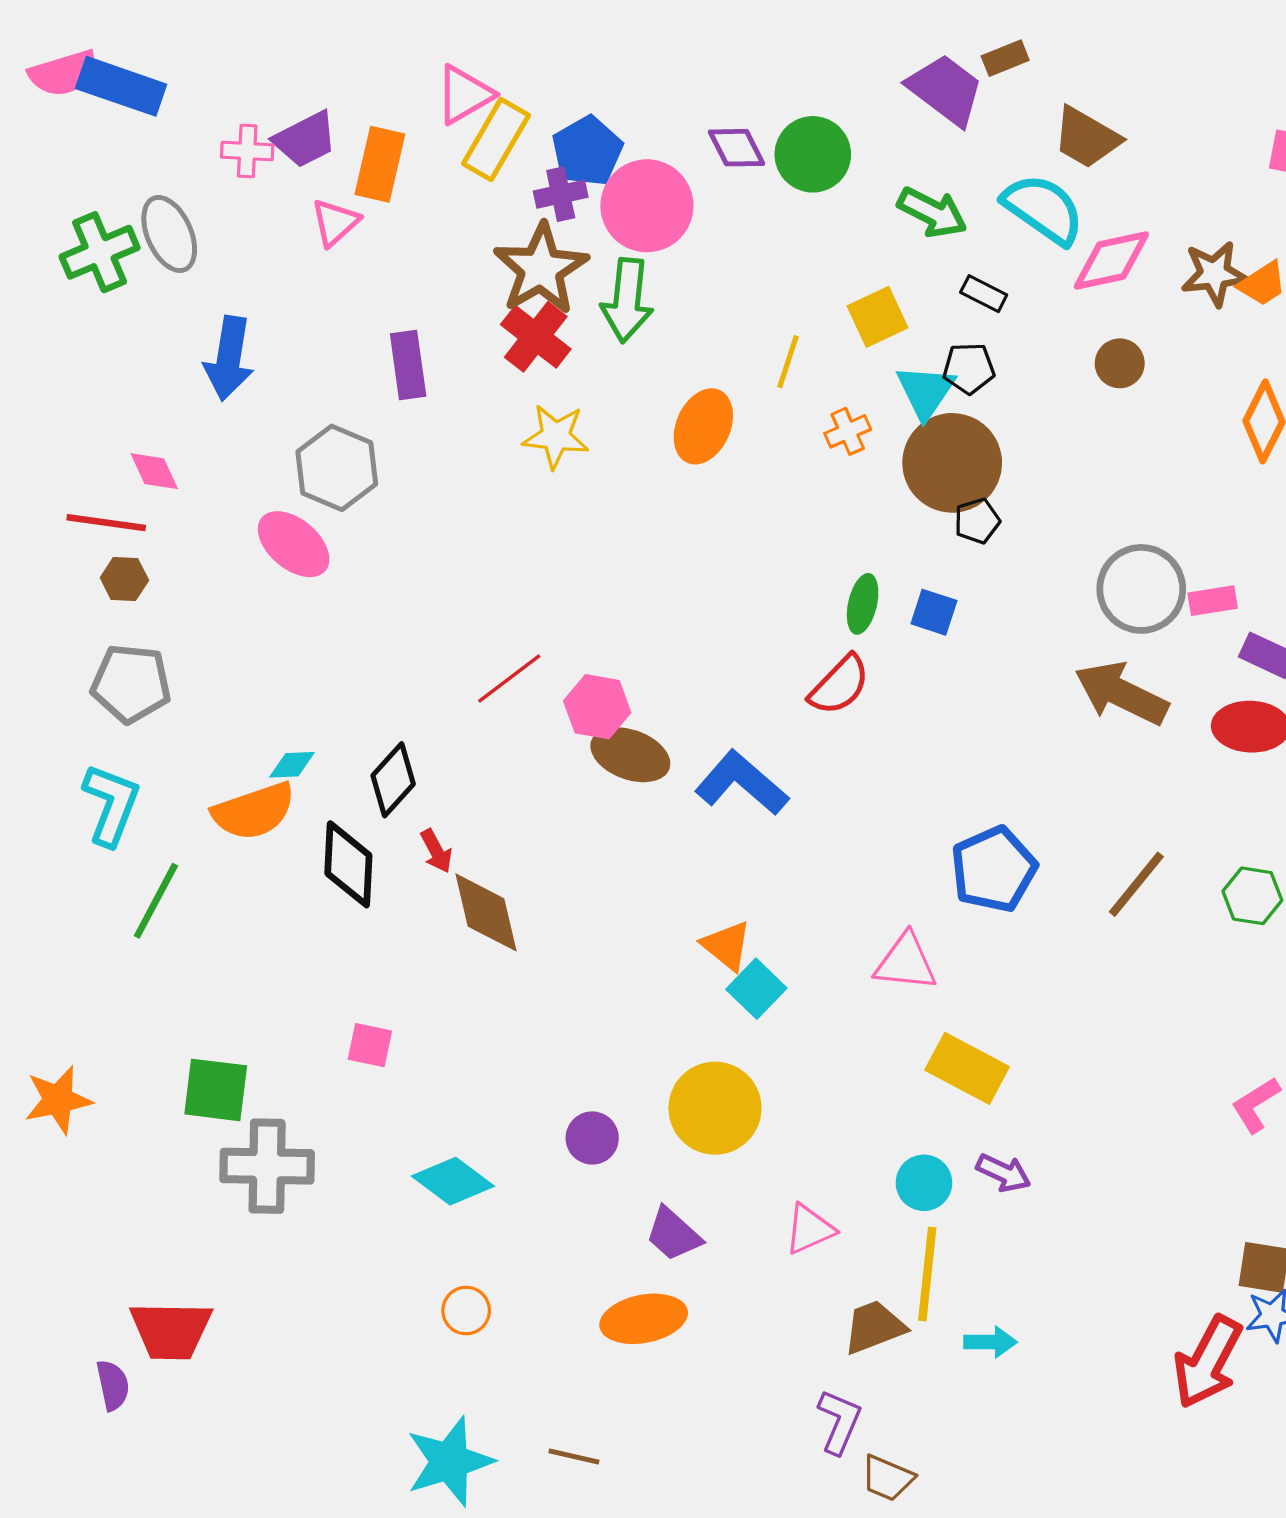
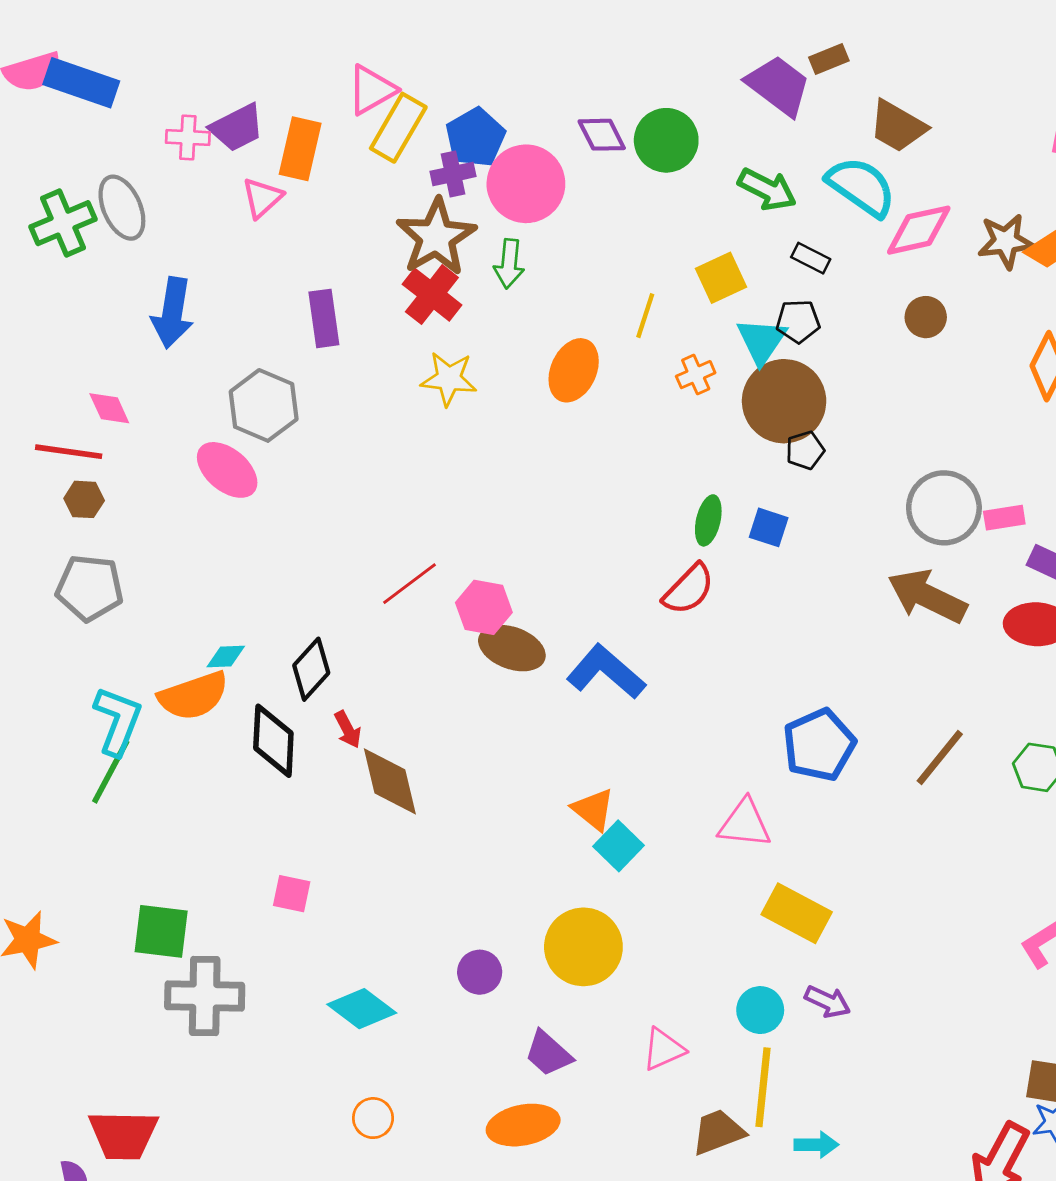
green arrow: (627, 300) -> (509, 264), size x0.7
cyan L-shape: (111, 805) -> (118, 721), moved

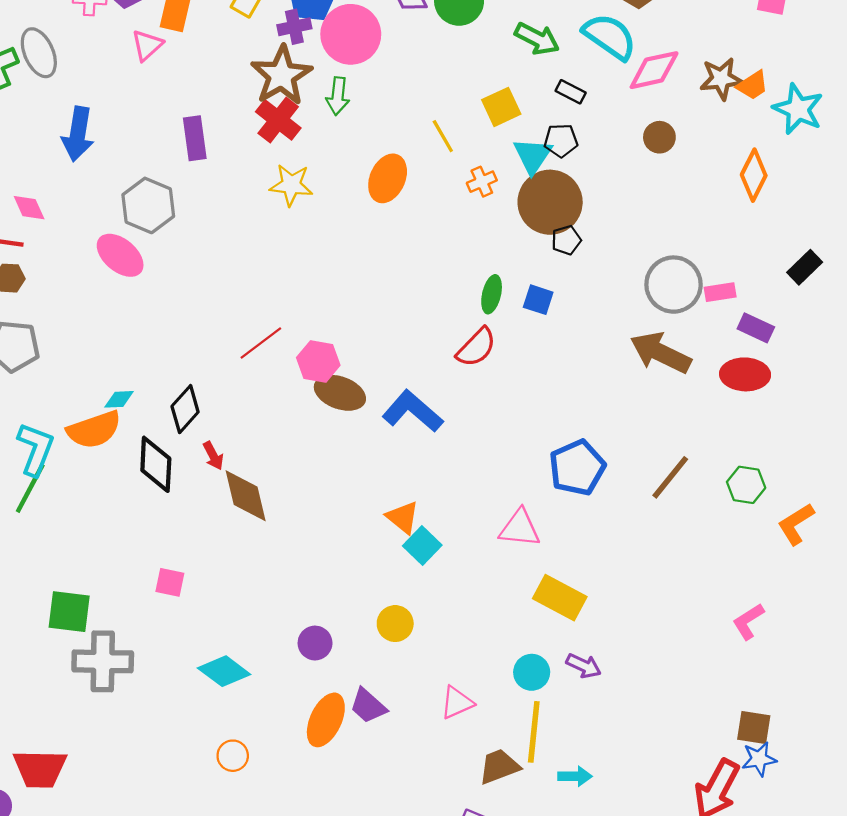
yellow line: (645, 316) -> (443, 136), turned -48
yellow circle: (583, 947) -> (395, 624), size x0.6
orange ellipse: (523, 1125) -> (326, 720), moved, turned -54

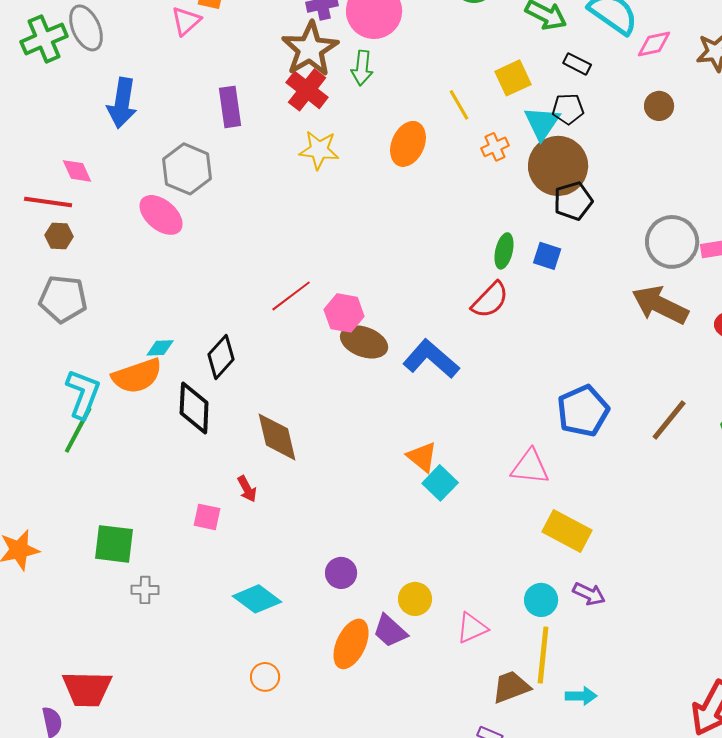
pink diamond: (654, 70) -> (654, 44), size x0.7
black pentagon: (566, 240) -> (573, 201), size x1.4
red arrow: (213, 456) -> (247, 489), moved
yellow circle: (395, 624) -> (415, 599), moved
gray cross: (103, 661) -> (145, 590), size x0.5

